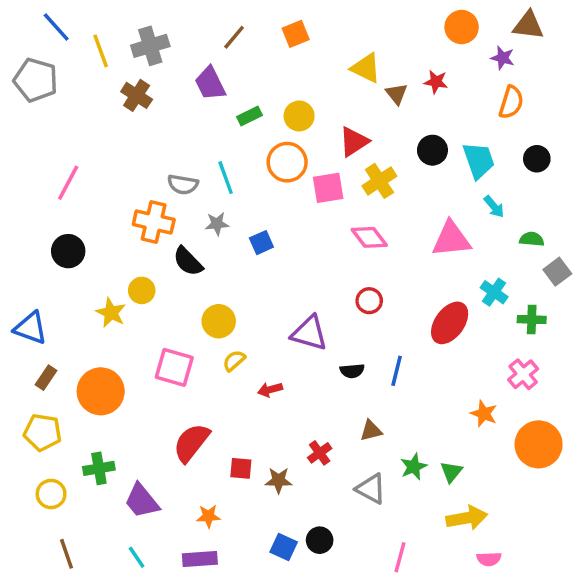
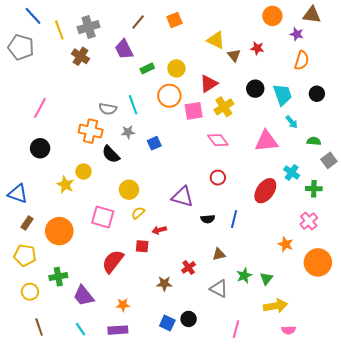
red square: (241, 468) -> (142, 246), moved

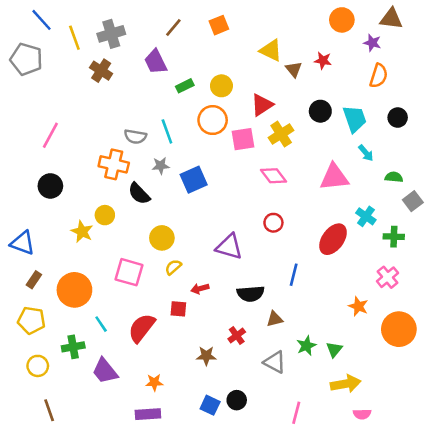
blue square: (154, 143) -> (194, 180), size x1.5
black semicircle: (208, 219) -> (251, 294), moved, size x1.5
cyan line: (80, 329) -> (101, 324), moved

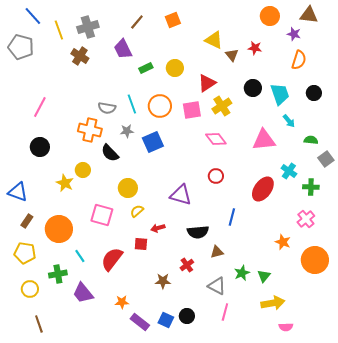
orange circle: (213, 120) -> (160, 106), moved
pink line: (296, 413) -> (225, 312), moved
purple rectangle: (148, 414) -> (140, 322), moved, turned 42

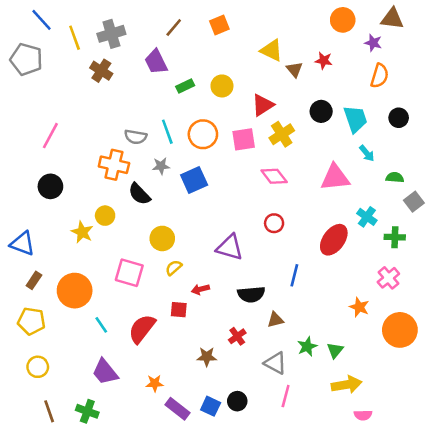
green cross: (58, 274) -> (87, 411), moved, turned 30

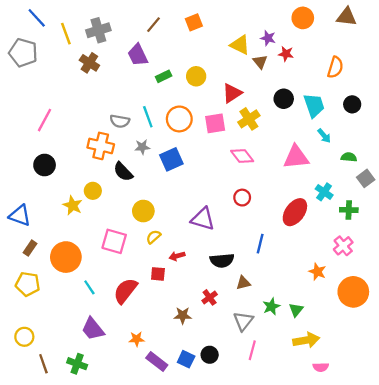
purple star: (373, 43) -> (268, 38), moved
gray triangle: (275, 363) -> (243, 321), turned 40
yellow circle: (38, 367) -> (24, 337), moved

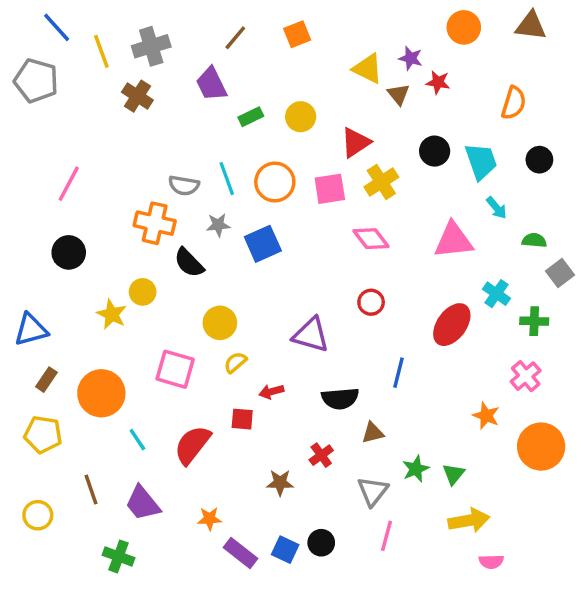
blue triangle: (20, 216) -> (31, 330), turned -35
brown line: (43, 364) -> (91, 489), moved

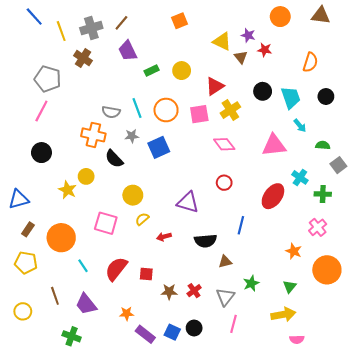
brown line: (235, 38) -> (121, 23), moved
gray pentagon: (36, 81) -> (48, 79), moved
red square: (242, 419) -> (146, 274), moved
red cross: (321, 455) -> (194, 291), moved
green triangle: (454, 474) -> (290, 286), moved

